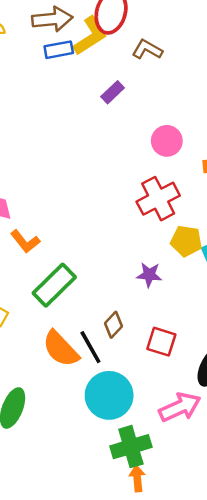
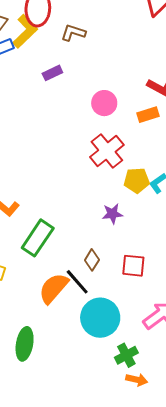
purple rectangle: (113, 92) -> (52, 73), turned 30
orange semicircle: (61, 349) -> (53, 288), turned 96
green cross: (131, 447) -> (126, 355), size x0.7
orange arrow: (137, 478) -> (137, 380), turned 120

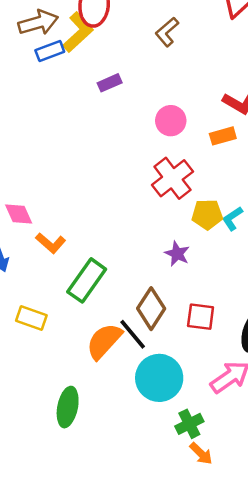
brown L-shape: (73, 33) -> (167, 32), moved, turned -60
purple star: (112, 214) -> (177, 254), turned 30
brown diamond: (92, 260) -> (151, 309), size x1.6
orange arrow: (137, 380) -> (201, 453), turned 30

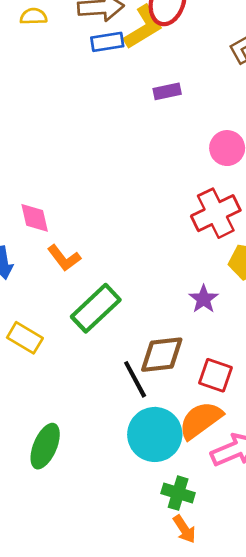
brown diamond: (151, 309) -> (162, 355), turned 39
orange semicircle: (104, 341) -> (201, 420), moved
green cross: (189, 424) -> (178, 493), turned 32

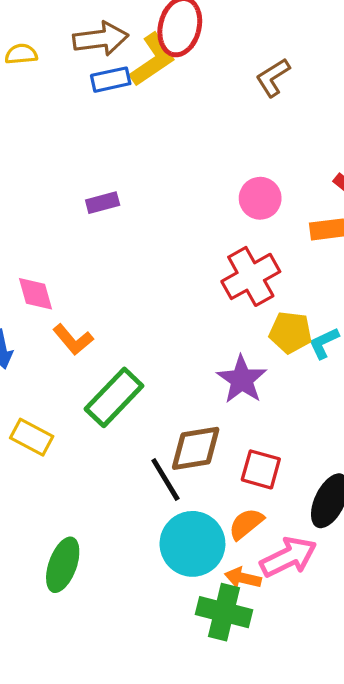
purple rectangle: (167, 91) -> (103, 203), moved
purple star: (204, 299) -> (242, 380), size x1.4
orange semicircle: (201, 420) -> (246, 524), size x0.7
green cross: (178, 493) -> (224, 612), size x1.4
orange arrow: (184, 529) -> (243, 578), moved, turned 140

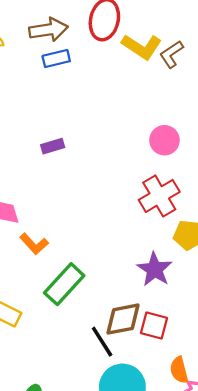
yellow L-shape: (153, 60) -> (142, 47), moved, turned 69
red square: (261, 469) -> (154, 325), moved
orange semicircle: (246, 524) -> (179, 370), moved, turned -64

